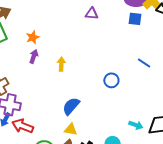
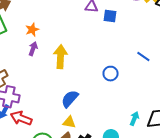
blue square: (135, 19) -> (110, 16), moved
yellow arrow: (61, 64) -> (60, 57), size x1.6
cyan arrow: (136, 125) -> (134, 118), turned -88

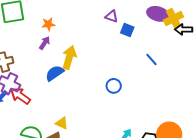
blue line: (143, 56) -> (151, 59), moved
blue semicircle: (70, 99) -> (55, 73), moved
red arrow: (21, 118) -> (20, 96), moved

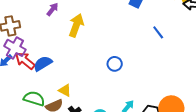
blue semicircle: (55, 73) -> (43, 64), moved
blue circle: (114, 86) -> (115, 64), moved

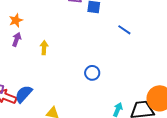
yellow arrow: (76, 25) -> (44, 48), size x0.6

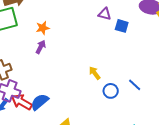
blue line: (124, 30) -> (135, 85), moved
yellow arrow: (44, 48) -> (95, 73), moved, turned -48

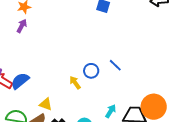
yellow arrow: (95, 73) -> (75, 83), moved

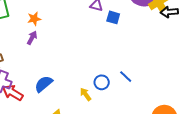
blue semicircle: (20, 81) -> (44, 84), moved

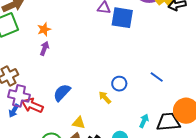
blue square: (113, 17) -> (122, 18), size x1.6
blue line: (126, 77) -> (157, 77), moved

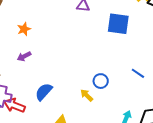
blue square: (122, 18) -> (118, 24), moved
purple arrow: (44, 48) -> (24, 56), moved, turned -136

